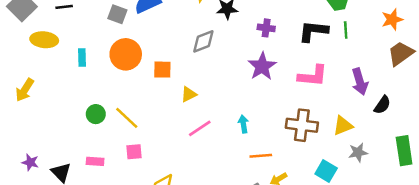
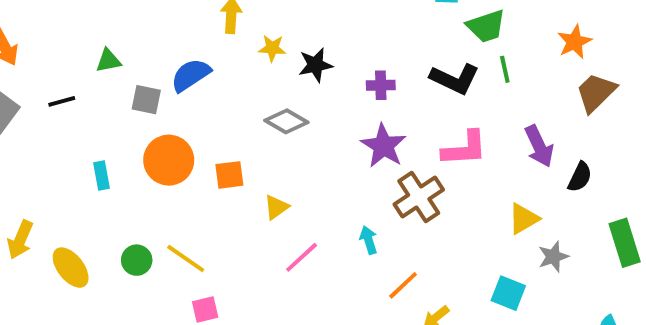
black L-shape: (313, 31) -> (455, 79), turned -152
yellow ellipse: (44, 40) -> (71, 268), moved, turned 55
gray diamond: (203, 41) -> (286, 121), turned 60
brown cross: (302, 125) -> (419, 197), moved, turned -32
orange line: (261, 156) -> (403, 285), turned -30

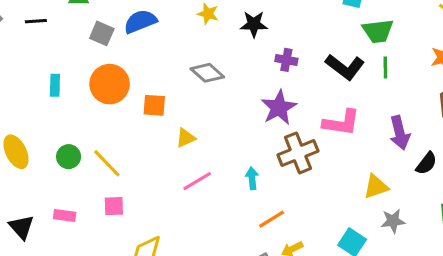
black star: (315, 65) -> (254, 24), moved

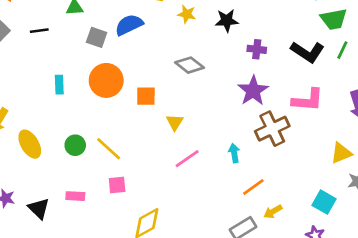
green line: (385, 68) -> (342, 50), turned 30
yellow triangle: (186, 138) -> (175, 122), turned -30

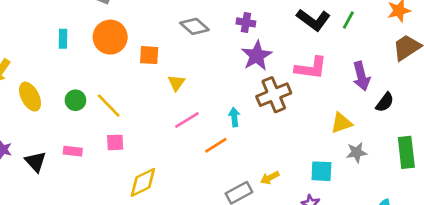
purple cross: (257, 49) -> (246, 22), moved
orange line: (253, 187) -> (216, 145), moved
cyan square: (324, 202) -> (321, 171), turned -30

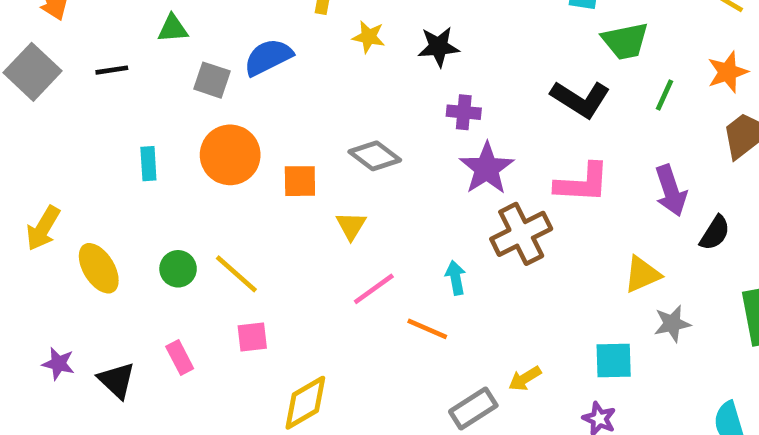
green line: (348, 20) -> (664, 95), moved
gray diamond: (194, 26) -> (375, 156), moved
orange line: (216, 145) -> (427, 329), turned 60
pink rectangle: (73, 151) -> (180, 357), turned 60

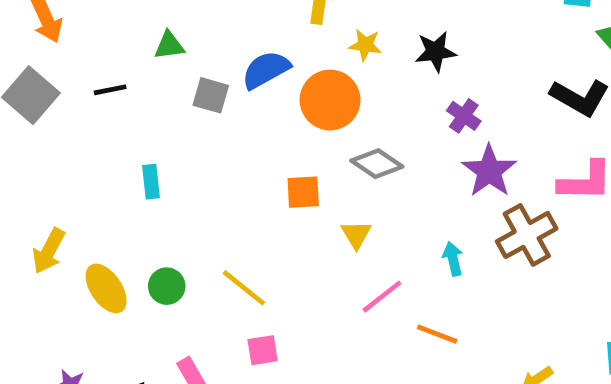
purple cross: (464, 112) -> (464, 116), turned 32
orange circle: (230, 155) -> (330, 100), moved
green circle: (178, 269) -> (167, 286), moved
cyan arrow: (456, 278) -> (453, 259), moved

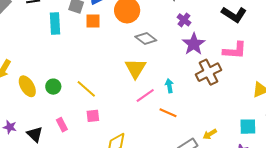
cyan rectangle: (151, 182) -> (55, 24), moved, size x1.5
orange square: (303, 192) -> (93, 21), moved
yellow triangle: (356, 234) -> (135, 68), size x1.6
cyan arrow: (453, 259) -> (169, 86), moved

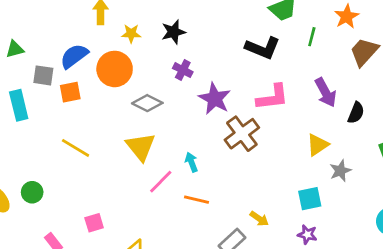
purple cross: (184, 20) -> (183, 70), moved
yellow line: (86, 89) -> (76, 148), moved
yellow arrow: (210, 134) -> (259, 219), turned -104

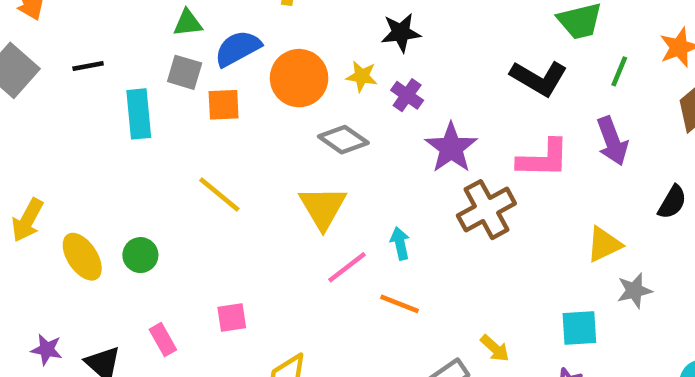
yellow star: (131, 34) -> (362, 76), moved
green triangle: (15, 49) -> (188, 23), moved
purple arrow: (326, 92) -> (612, 141), moved

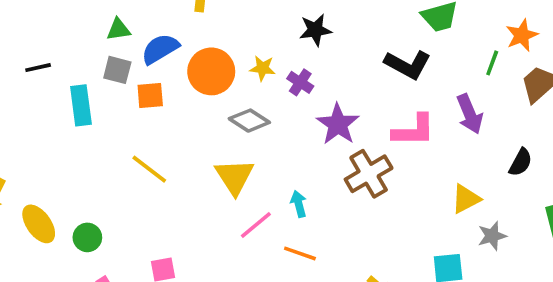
black star: (401, 33) -> (315, 30), moved
green line: (619, 71) -> (492, 63), moved
green circle: (140, 255) -> (87, 237), moved

